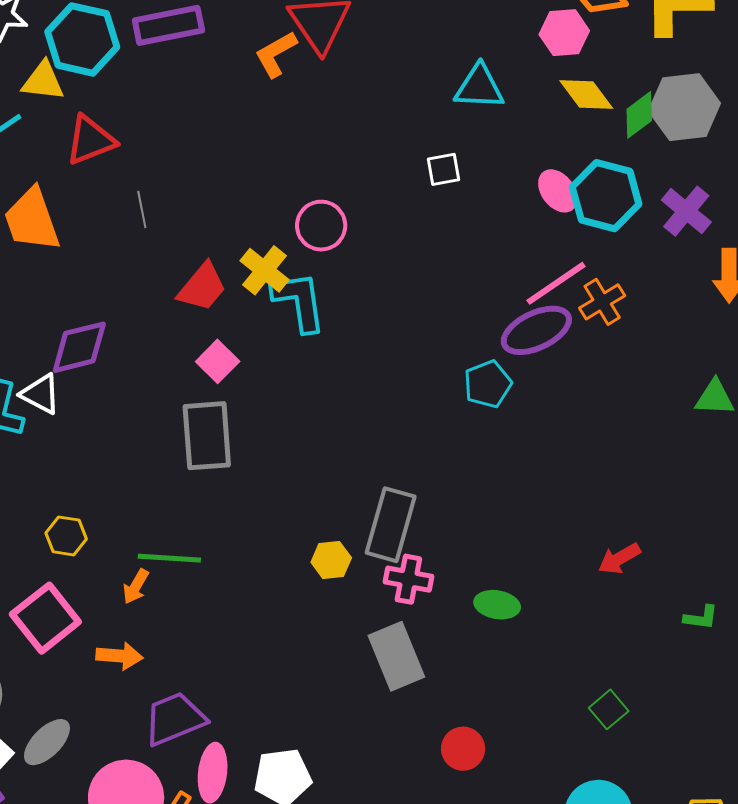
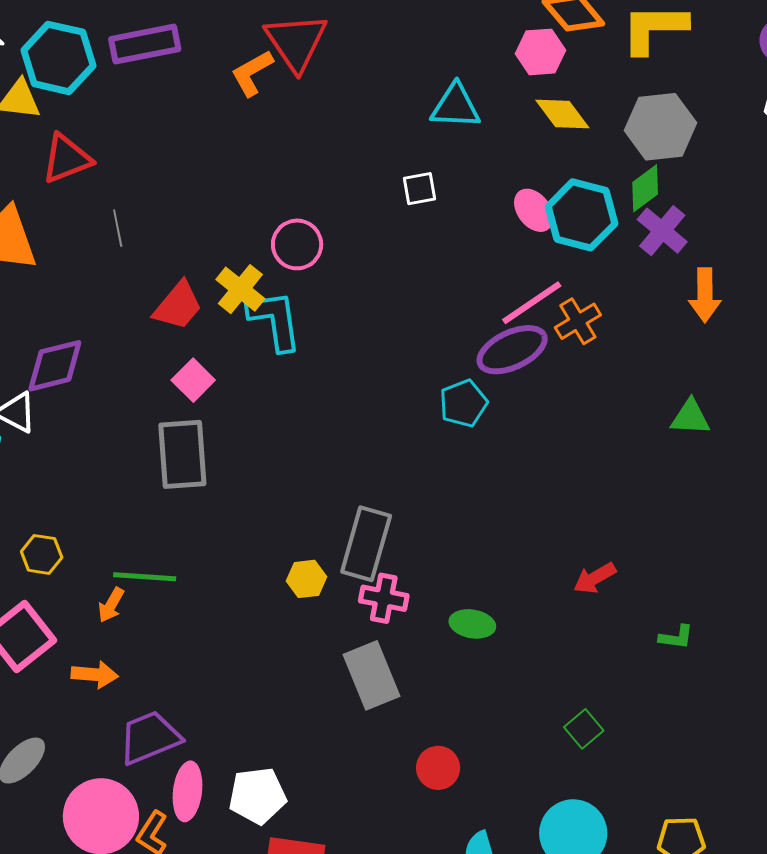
green diamond: (639, 115) -> (645, 188), moved

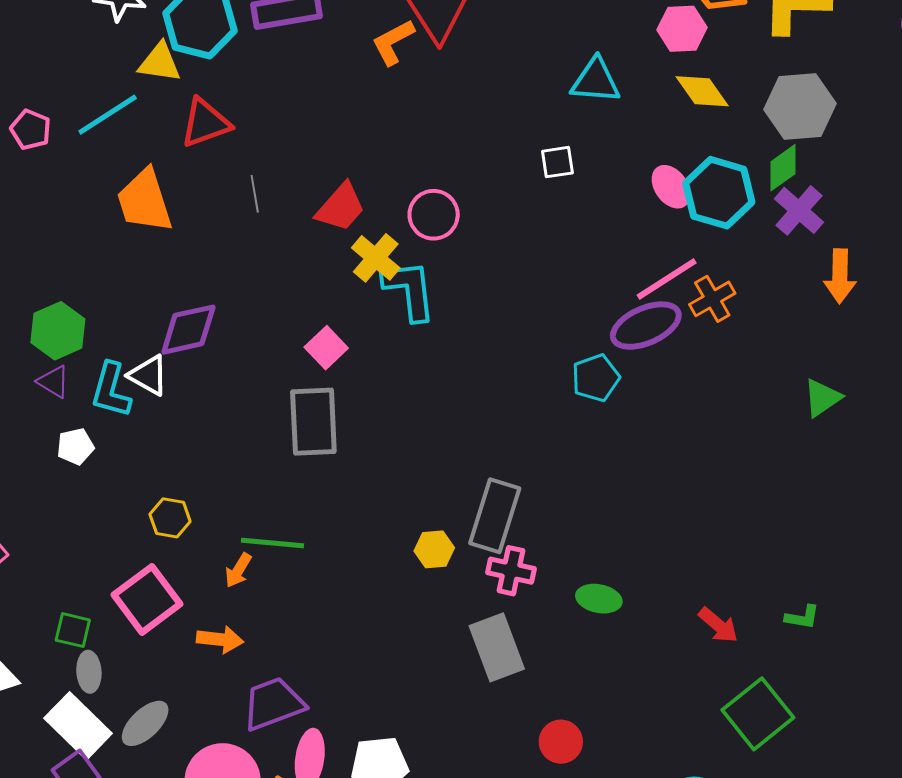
red trapezoid: (178, 306) -> (341, 207), moved
green triangle: (690, 417) -> (822, 398), turned -39
red arrow: (595, 578) -> (718, 625), moved, turned -111
green square: (584, 729) -> (758, 714), moved, size x1.8

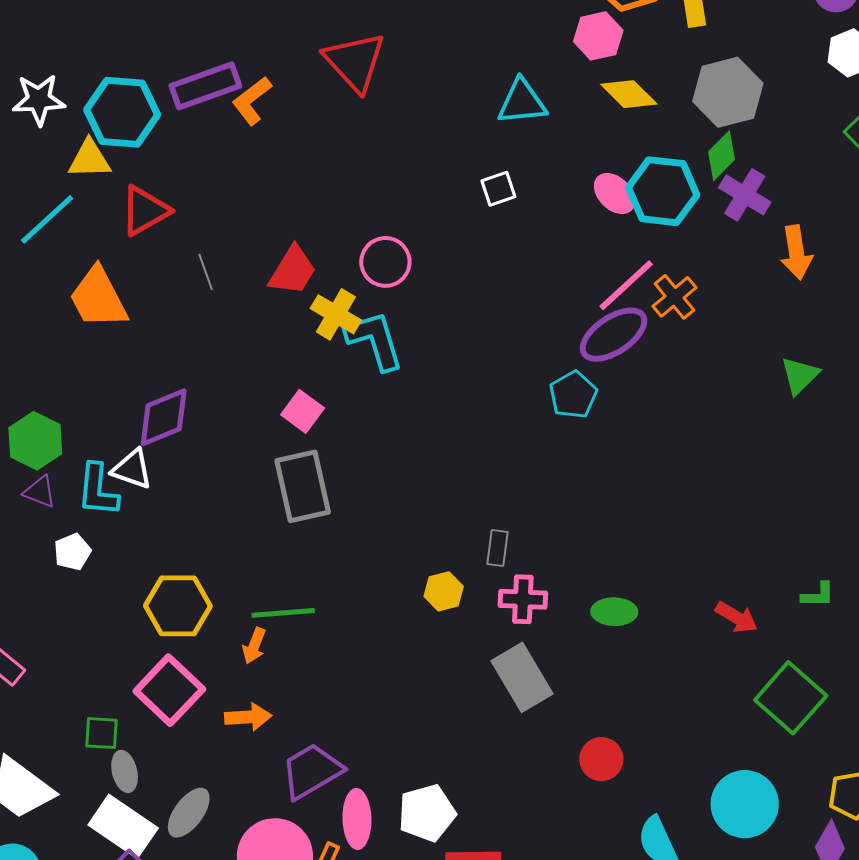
orange L-shape: (393, 42) -> (252, 101), moved
gray rectangle: (495, 516) -> (497, 548), size x0.5
yellow hexagon: (170, 518) -> (178, 606), size x1.6

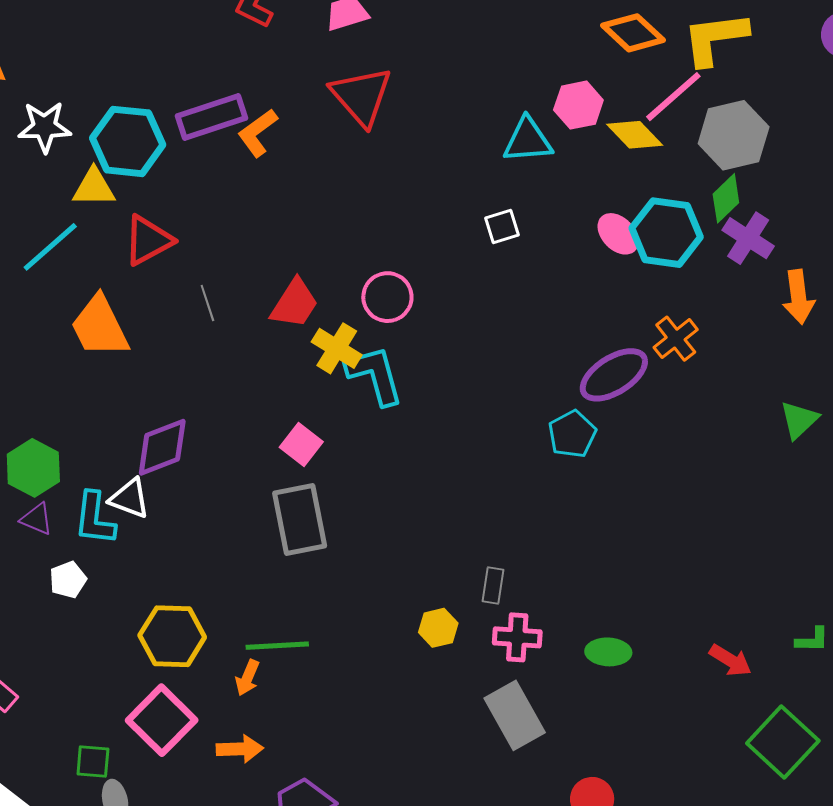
pink hexagon: (598, 36) -> (578, 105), moved
pink line: (626, 285) -> (673, 97), moved

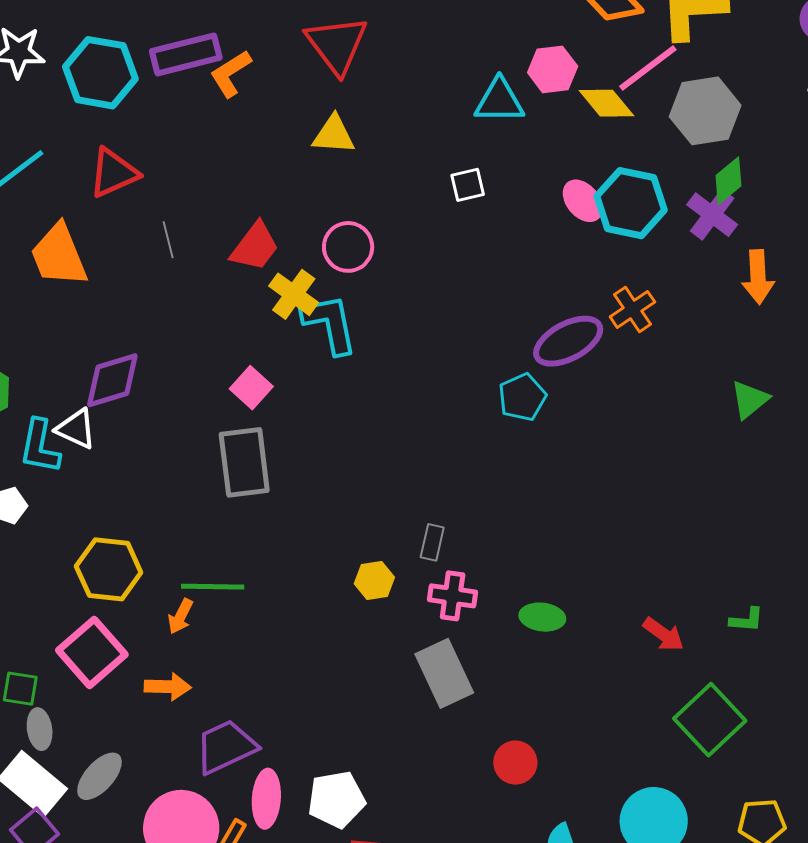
yellow triangle: (94, 188) -> (334, 135), moved
green diamond: (726, 198) -> (728, 181), moved

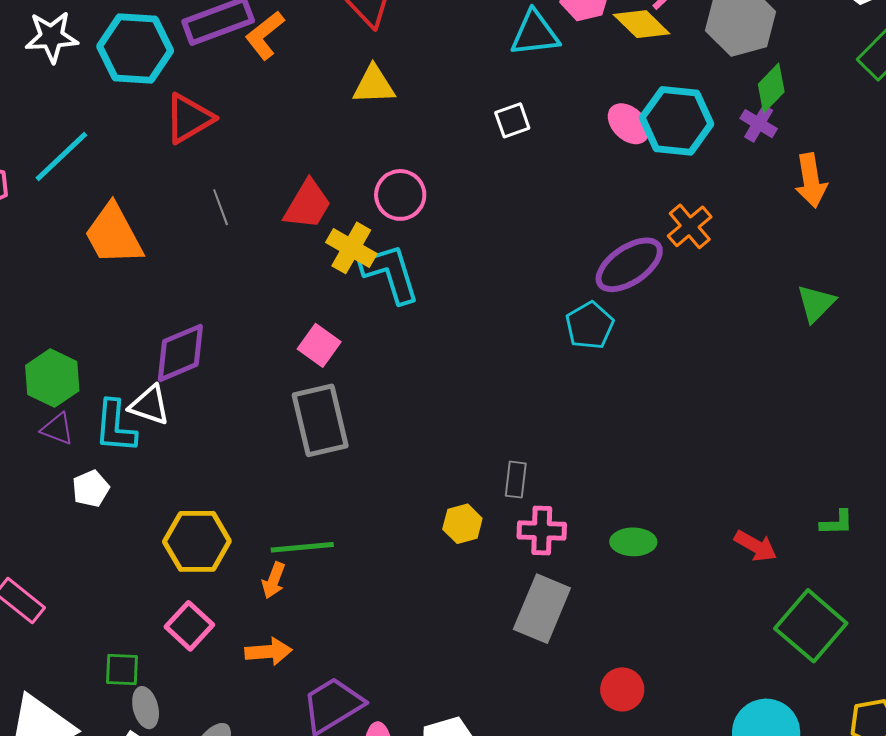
red triangle: (114, 173) -> (189, 118), moved
purple cross: (712, 215) -> (759, 124), size x0.7
pink square: (92, 652) -> (189, 626), size x0.7
gray rectangle: (444, 673) -> (542, 609), turned 54

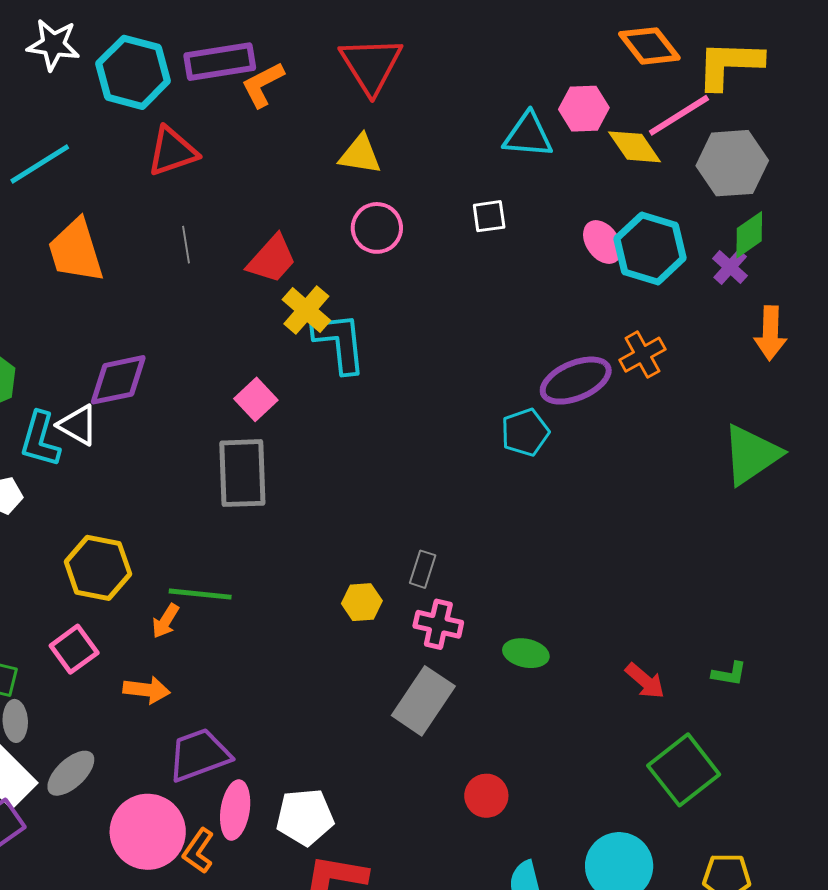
pink circle: (400, 195) -> (377, 228), moved
green triangle: (816, 303) -> (751, 455), size x1.6

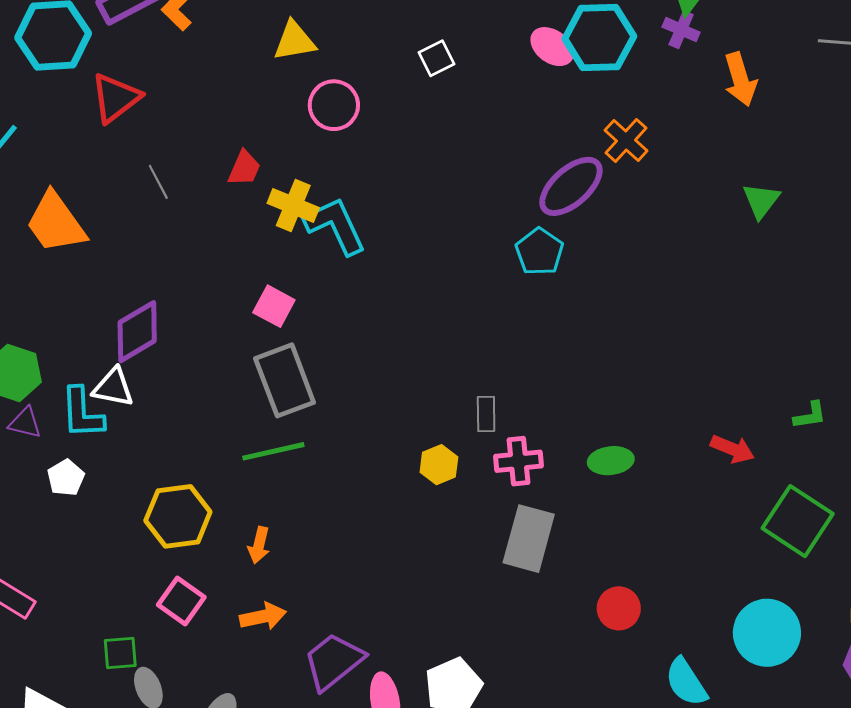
red trapezoid: (272, 259) -> (244, 168), size x0.7
green triangle: (751, 455) -> (761, 201), size x0.6
green line: (200, 594) -> (273, 451), moved

